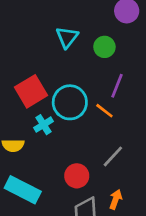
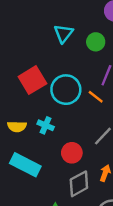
cyan cross: (43, 125) -> (46, 125), moved, turned -35

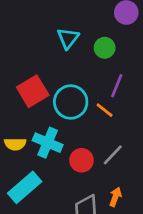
cyan cross: (46, 125) -> (48, 143), size x1.5
red circle: (72, 153) -> (82, 160), moved
cyan rectangle: (25, 165) -> (25, 187), turned -68

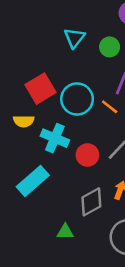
yellow semicircle: (15, 144) -> (24, 121), moved

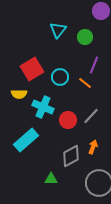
cyan circle: (77, 99) -> (60, 77), size x0.7

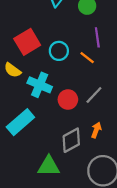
purple line: (94, 65) -> (97, 37), turned -30
yellow semicircle: (19, 94) -> (13, 70), turned 35
green triangle: (51, 179) -> (49, 166), size x1.5

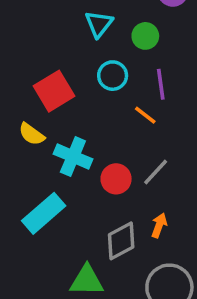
cyan circle: (59, 51) -> (113, 76), moved

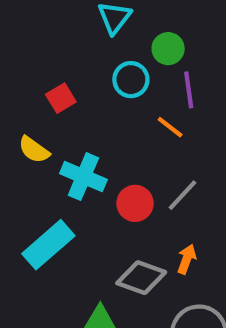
green circle: (145, 36) -> (168, 49), moved
red square: (54, 91) -> (61, 98), size x0.6
gray diamond: (121, 241) -> (141, 278), turned 48

